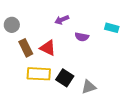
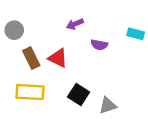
yellow rectangle: (39, 74) -> (30, 92), moved

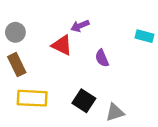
purple semicircle: (99, 45) -> (102, 58), moved, turned 56
brown rectangle: (31, 58) -> (17, 65), moved
red triangle: (58, 58) -> (62, 45), moved

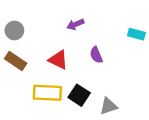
red triangle: (62, 45) -> (58, 60), moved
brown rectangle: (17, 65) -> (16, 61), turned -30
yellow rectangle: (32, 98) -> (47, 93), moved

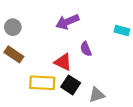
purple arrow: (75, 24) -> (67, 22), size x1.5
red triangle: (58, 60) -> (63, 62), moved

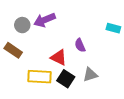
purple arrow: (67, 22) -> (45, 20), moved
gray circle: (13, 27) -> (22, 25), moved
gray triangle: (97, 95) -> (90, 75), moved

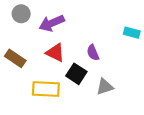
gray circle: (22, 25) -> (21, 14), moved
red triangle: (59, 57) -> (55, 53), moved
black square: (66, 79) -> (76, 74), moved

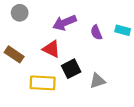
purple arrow: (52, 23) -> (65, 23), moved
purple semicircle: (93, 53) -> (96, 32), moved
black square: (76, 74) -> (71, 69), turned 30

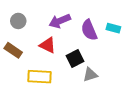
gray circle: (20, 13) -> (18, 21), moved
purple semicircle: (96, 32) -> (89, 30), size x1.5
black square: (71, 69) -> (75, 58), moved

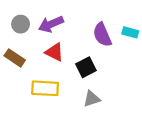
purple arrow: (60, 21) -> (51, 24), moved
gray triangle: (90, 75) -> (92, 99), moved

